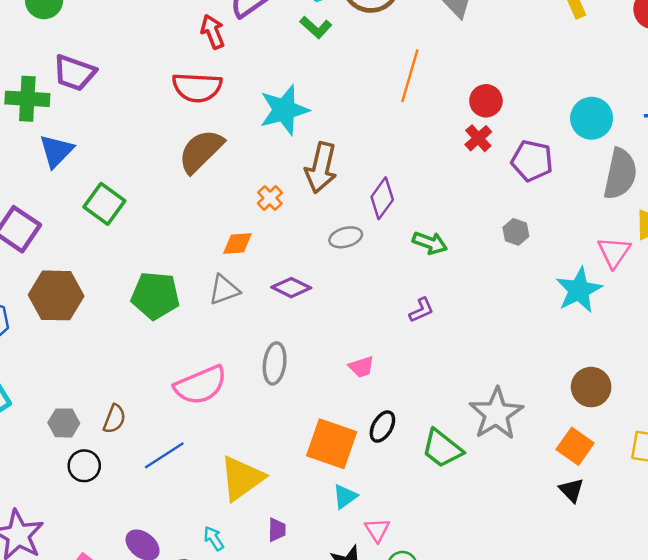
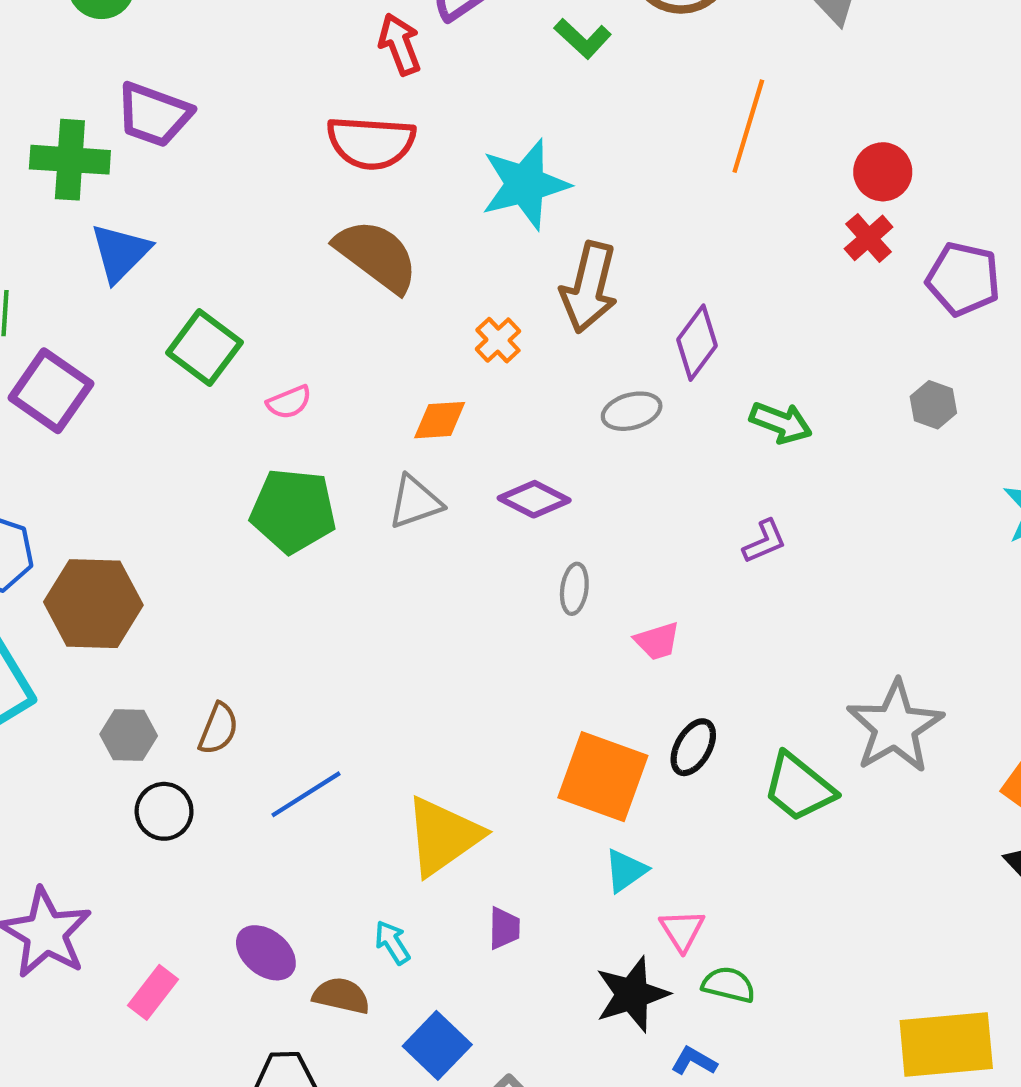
brown semicircle: (201, 151) -> (377, 256), turned 81
brown hexagon: (56, 295) -> (93, 604), moved
gray ellipse: (275, 363) -> (574, 589), moved, size x0.7
pink semicircle: (201, 385) -> (289, 402), moved, size x0.5

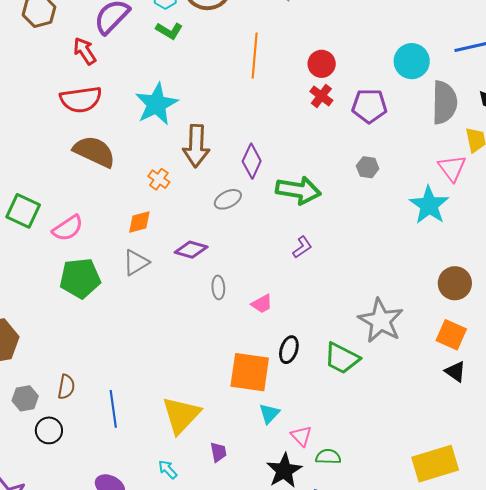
pink semicircle: (289, 402) -> (68, 228), size x1.5
green arrow: (781, 423) -> (298, 190), size x1.5
blue line: (306, 794) -> (113, 409), turned -54

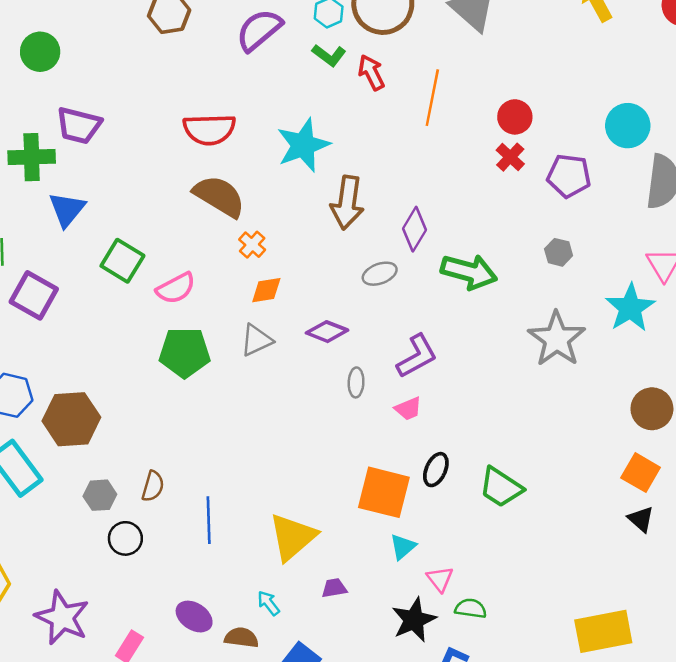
red arrow: (85, 51) -> (371, 72), moved
orange cross: (159, 179) -> (252, 245), moved
purple L-shape: (302, 247) -> (417, 356), moved, size x1.6
gray star: (381, 321) -> (557, 339), moved
purple trapezoid: (218, 452) -> (334, 588), turned -95

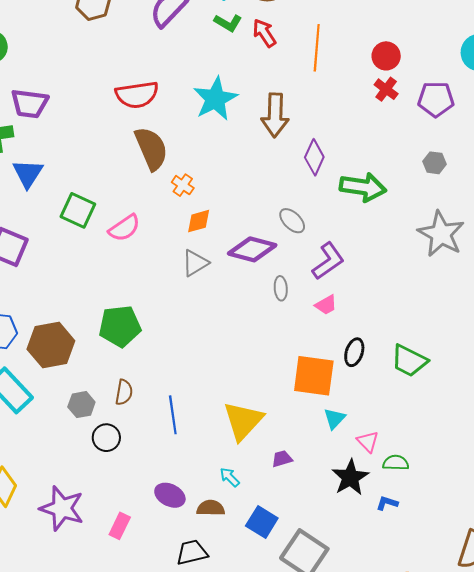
brown semicircle: (219, 196) -> (151, 148), turned 42
brown arrow: (347, 203) -> (275, 115), moved
gray ellipse: (380, 274) -> (292, 221), moved, turned 72
purple diamond: (327, 332) -> (252, 249), size x1.4
green pentagon: (185, 352) -> (120, 326), moved

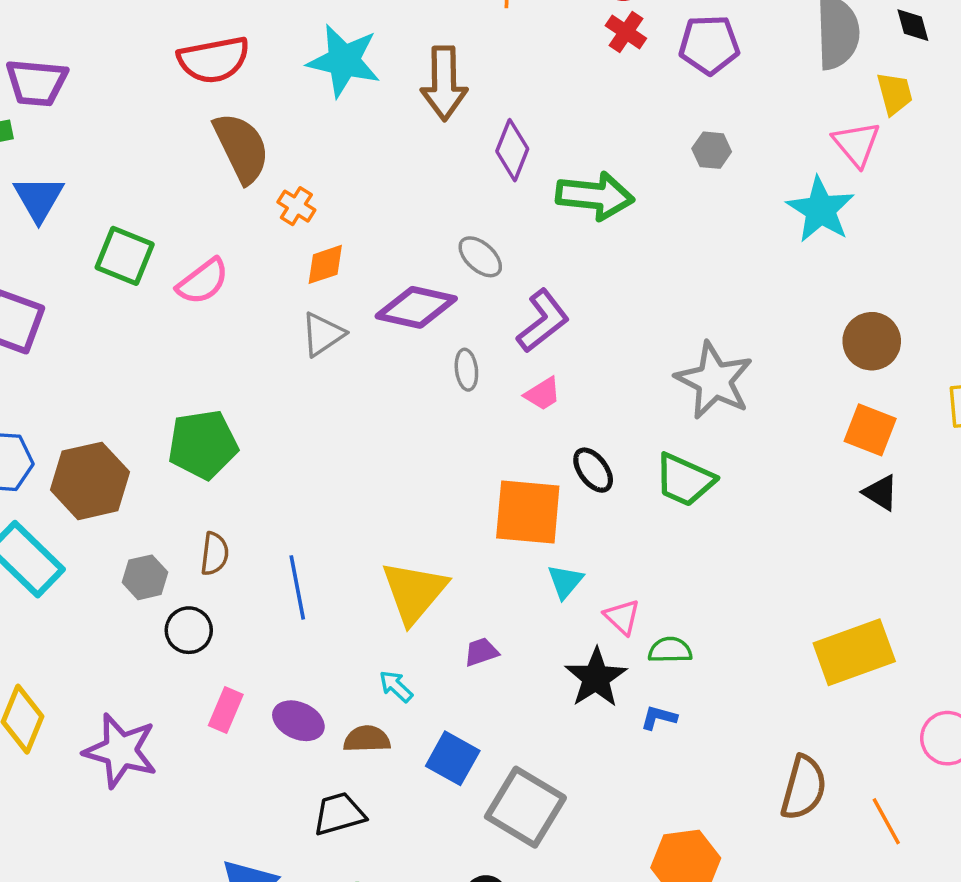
cyan star: (215, 99) -> (344, 61), turned -30
gray star: (441, 234) -> (714, 380), moved
black ellipse: (354, 352) -> (593, 470), turned -52
pink rectangle: (120, 526) -> (226, 710), moved

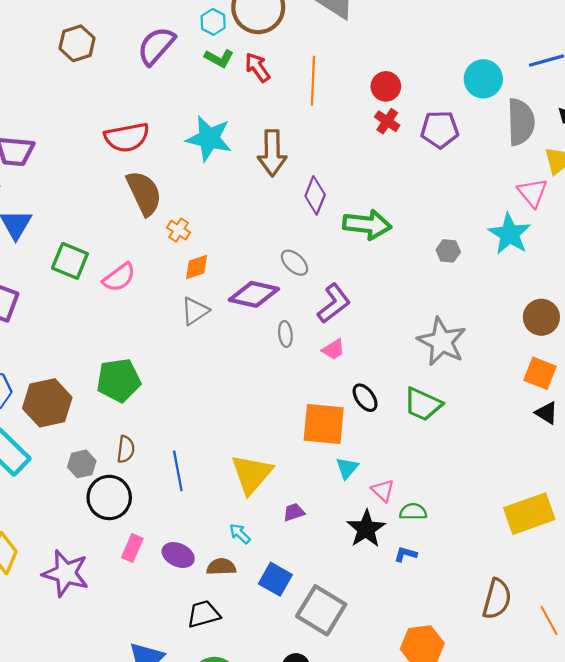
gray hexagon: (712, 150) -> (448, 251), moved
black circle: (189, 630) -> (109, 497), size x1.5

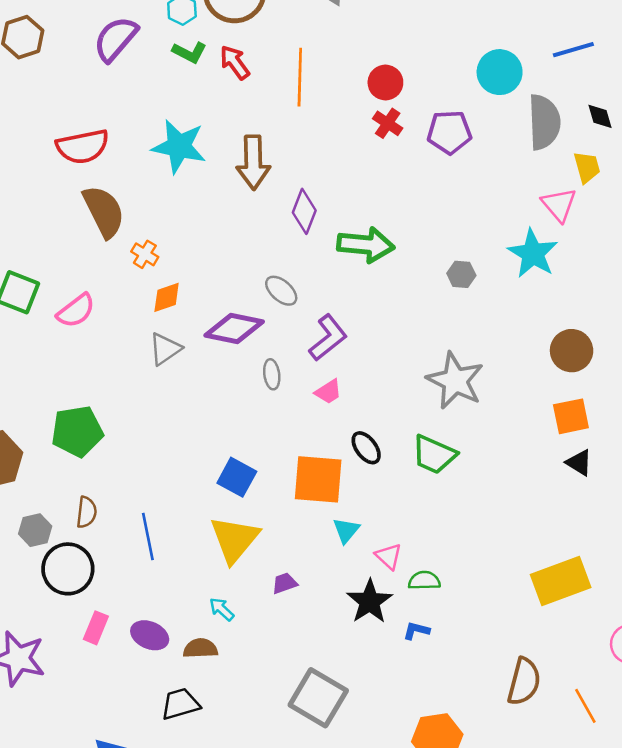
orange square: (540, 373) -> (571, 416), turned -32
blue square: (275, 579) -> (237, 477), moved

